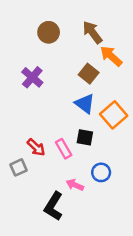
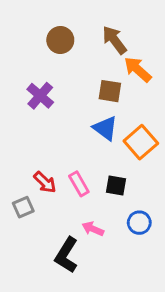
brown square: (89, 74) -> (110, 91), turned -30
black square: (85, 137) -> (116, 185), moved
blue circle: (101, 172) -> (139, 223), moved

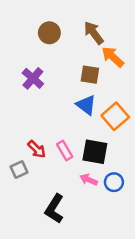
black square: (116, 185) -> (95, 152), size x1.5
pink arrow: (93, 229) -> (89, 180), moved

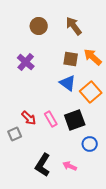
orange arrow: (113, 57) -> (93, 57), moved
black square: (95, 152) -> (75, 120), turned -30
pink arrow: (89, 180) -> (70, 166), moved

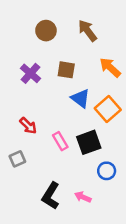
brown square: (71, 59) -> (66, 70), moved
red arrow: (29, 118) -> (28, 126), moved

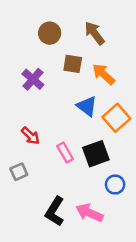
orange arrow: (110, 67) -> (104, 74), moved
brown square: (66, 70) -> (73, 64), moved
pink arrow: (83, 197) -> (89, 213), size x1.5

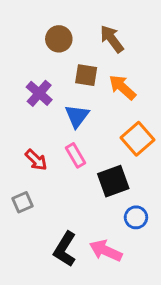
blue triangle: (87, 106) -> (77, 116), moved, turned 30
pink rectangle: (65, 152) -> (75, 155), moved

